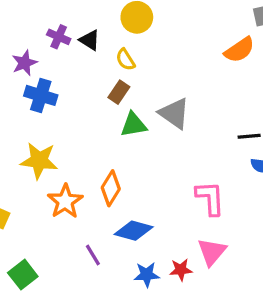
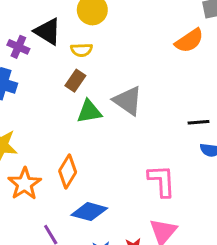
purple cross: (59, 37) -> (18, 47), moved
black triangle: (90, 40) -> (48, 31), size x1.4
yellow semicircle: (125, 60) -> (82, 50), turned -60

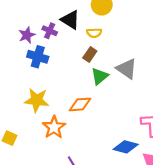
green triangle: (89, 111) -> (100, 76), turned -30
orange diamond: (68, 172) -> (80, 104), moved, turned 55
blue diamond: (89, 212) -> (126, 147), moved

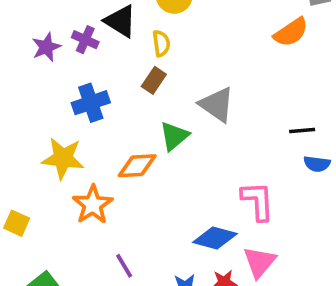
yellow semicircle: (94, 33) -> (161, 43), turned -96
blue cross: (38, 57) -> (91, 103), moved, turned -36
green triangle: (100, 76) -> (174, 136), moved

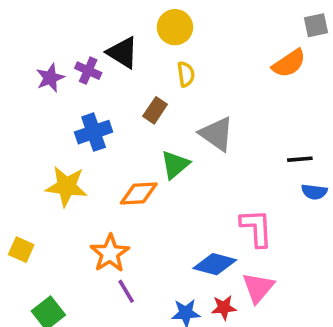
yellow semicircle: (161, 43) -> (186, 74), moved
orange star: (93, 205) -> (110, 253), moved

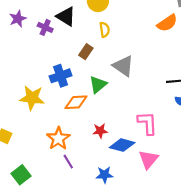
purple star: (50, 78) -> (18, 19), moved
blue cross: (94, 132) -> (61, 76), moved
red star: (224, 308) -> (100, 131), moved

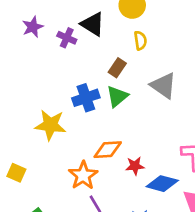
green triangle: (98, 85) -> (117, 96), moved
orange diamond: (76, 102) -> (108, 150), moved

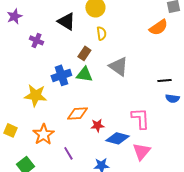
purple star: (33, 27) -> (14, 16), moved
purple cross: (67, 38) -> (36, 40), moved
green triangle: (117, 96) -> (84, 74), turned 48
orange star: (83, 175) -> (43, 134), moved

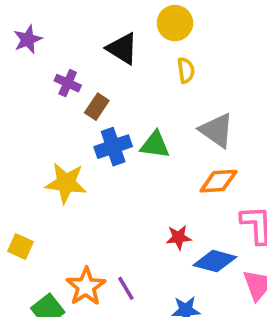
brown rectangle: (84, 53) -> (97, 107), moved
orange diamond: (77, 113) -> (219, 181), moved
orange star: (43, 134) -> (86, 286), moved

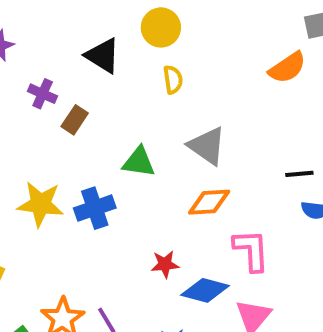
blue cross: (113, 147) -> (95, 208), moved

